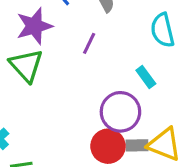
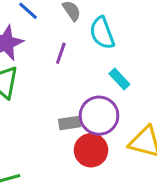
cyan semicircle: (163, 30) -> (102, 33), moved
gray rectangle: (137, 145) -> (70, 123), moved

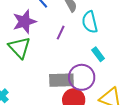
gray rectangle: (70, 123) -> (61, 80), size x1.6

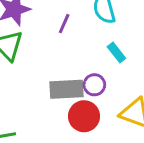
purple circle: (82, 77) -> (94, 85), size x0.6

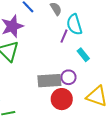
purple line: (64, 24) -> (64, 36), moved

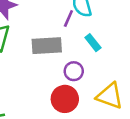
gray rectangle: (49, 81) -> (47, 46), moved

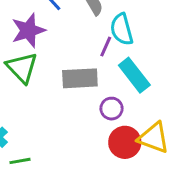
cyan rectangle: (93, 43) -> (134, 75), size x1.6
red circle: (65, 99) -> (125, 142), moved

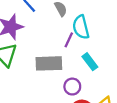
cyan rectangle: (134, 75) -> (90, 62), size x0.7

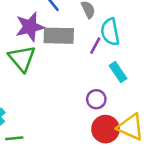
gray rectangle: (49, 63) -> (59, 36), moved

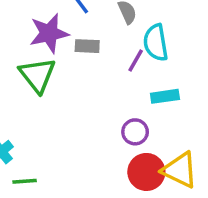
gray rectangle: (59, 36) -> (87, 46), size x0.6
cyan rectangle: (118, 72) -> (165, 96), turned -66

